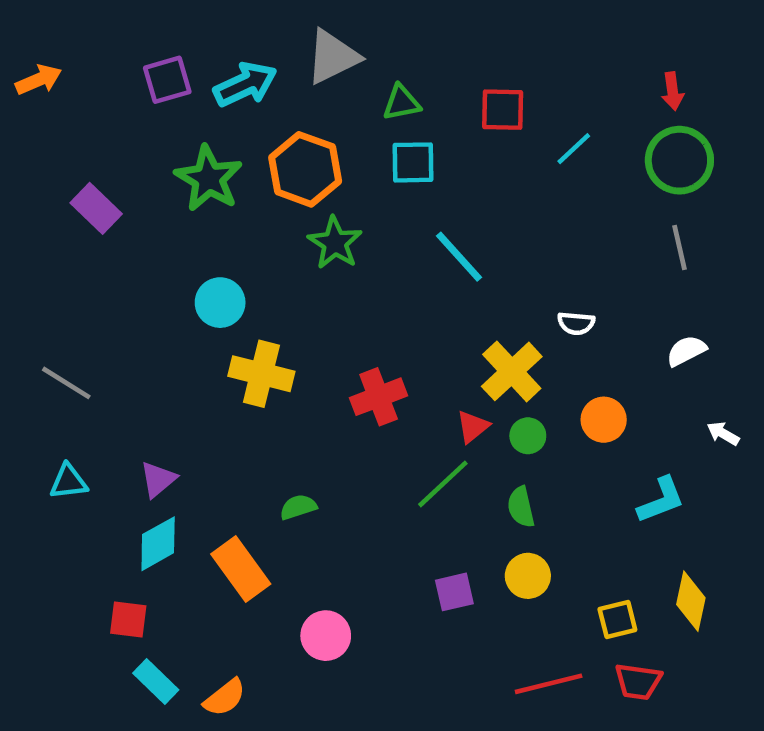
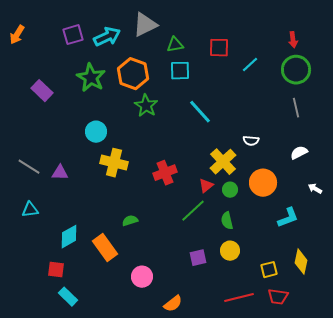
orange arrow: (39, 80) -> (17, 35), turned 144
orange circle: (604, 420) -> (263, 183), size x1.4
purple triangle: (158, 479) -> (60, 173), moved, turned 42
orange semicircle: (225, 698) -> (173, 304), moved

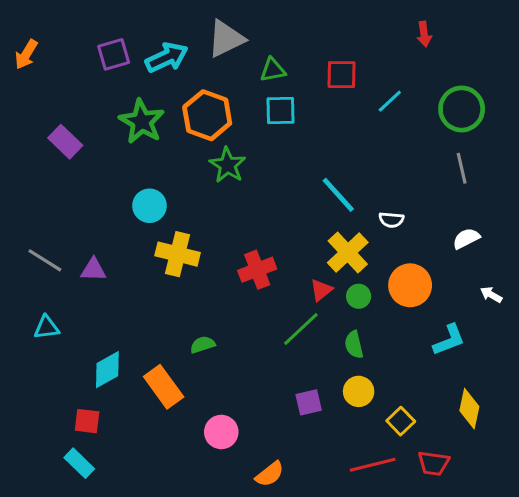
red arrow: (293, 40) -> (424, 34), moved
cyan line: (200, 112) -> (338, 195), moved
yellow square: (269, 270) -> (401, 421), moved, turned -30
cyan rectangle: (68, 297) -> (79, 463), moved

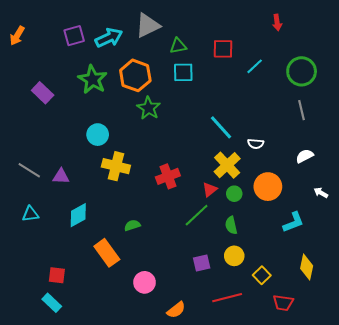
cyan diamond: (107, 370) -> (78, 215), moved
red line: (373, 465) -> (227, 298), moved

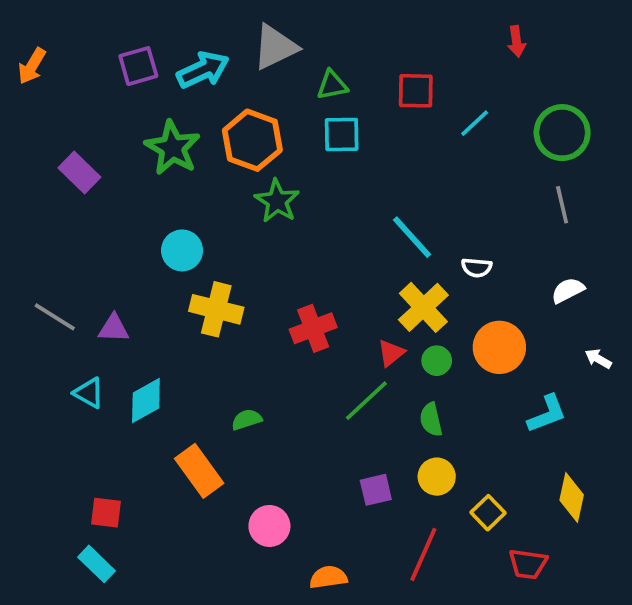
cyan triangle: (30, 214) -> (89, 393), moved, turned 36
red line: (227, 298) -> (423, 554), turned -52
orange semicircle: (176, 310) -> (328, 577), turned -150

